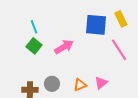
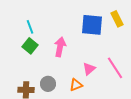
pink arrow: (64, 47) -> (60, 47), turned -48
pink line: (119, 50) -> (115, 68), moved
pink triangle: (101, 83) -> (89, 69), moved

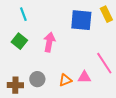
cyan line: (30, 27) -> (23, 14), moved
pink triangle: (89, 69) -> (84, 77), moved, turned 40

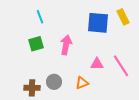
green square: (19, 41) -> (36, 44), turned 35
pink triangle: (84, 77) -> (97, 64), moved

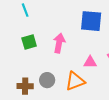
cyan line: (40, 17) -> (25, 10), moved
orange triangle: (82, 83) -> (75, 81), size x1.5

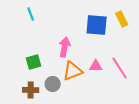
green square: (29, 42) -> (34, 62), moved
orange triangle: (75, 81) -> (73, 71), moved

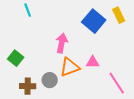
blue square: (97, 25) -> (94, 21), turned 35
green square: (34, 62) -> (16, 58), moved, turned -35
pink line: (120, 68) -> (117, 83), moved

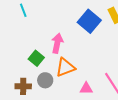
green square: (16, 58) -> (36, 58), moved
pink triangle: (93, 62) -> (86, 88), moved

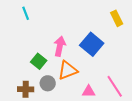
blue square: (89, 21) -> (92, 44), moved

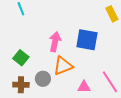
blue square: (92, 44) -> (87, 40), turned -30
green square: (39, 61) -> (21, 58), moved

